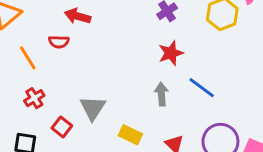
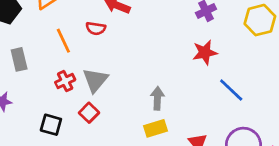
gray arrow: (161, 94) -> (157, 98), moved
gray triangle: (93, 108) -> (95, 80), moved
yellow rectangle: (130, 135) -> (155, 128), turned -50

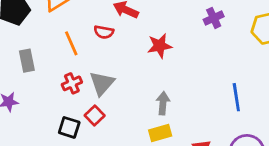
red star: (205, 52) -> (160, 46), moved
blue line: (231, 90) -> (236, 97), turned 36
black square: (51, 125) -> (69, 127), moved

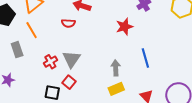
orange line: (71, 43) -> (32, 30), moved
red star: (160, 46) -> (124, 27), moved
blue line: (236, 97) -> (145, 58), moved

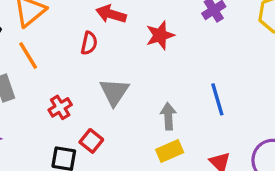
red semicircle: (68, 23) -> (89, 43), turned -80
red star: (124, 27) -> (160, 35), moved
gray triangle: (71, 59) -> (114, 92), moved

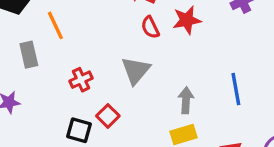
red semicircle: (89, 43) -> (150, 27), moved, turned 135

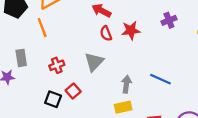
gray rectangle: (29, 55) -> (21, 58), moved
blue line: (236, 89) -> (160, 79), turned -60

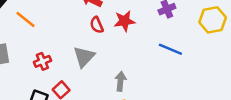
orange line: (42, 28) -> (25, 20), turned -30
blue line: (160, 79) -> (170, 49), moved

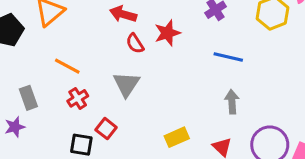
orange line: (25, 20) -> (67, 66), moved
gray arrow: (120, 81) -> (232, 102), moved

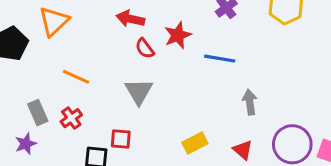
blue line: (228, 57) -> (220, 59), moved
red cross: (78, 98) -> (71, 118), moved
red square: (106, 129) -> (121, 139), turned -30

